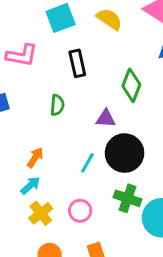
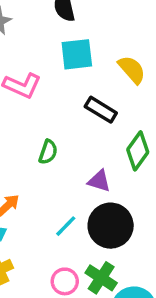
black rectangle: (77, 63) -> (101, 110), moved, turned -60
pink circle: (80, 211) -> (65, 281), moved

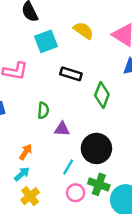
yellow semicircle: (132, 70) -> (83, 30), moved
purple triangle: (99, 181) -> (62, 129), moved
cyan line: (66, 226) -> (68, 167), moved

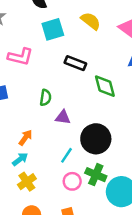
green diamond: (102, 95) -> (105, 86), turned -40

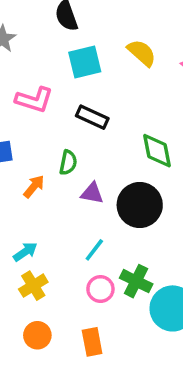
black rectangle: (75, 63) -> (92, 117), moved
orange arrow: (25, 138) -> (34, 186), moved
black circle: (96, 139) -> (140, 205), moved

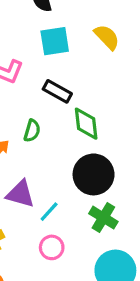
green diamond: (157, 151) -> (86, 124), moved
purple triangle: (92, 193) -> (20, 194), moved, size x1.4
green cross: (136, 281) -> (103, 218), moved

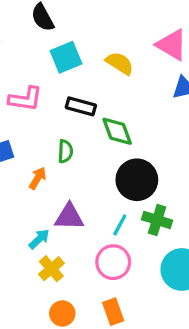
yellow semicircle: (107, 37) -> (120, 63), moved
cyan line: (49, 212) -> (120, 225), moved
pink circle: (52, 247) -> (113, 262), size x1.4

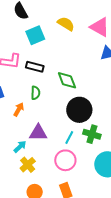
yellow semicircle: (120, 63) -> (66, 24), moved
black rectangle: (81, 106) -> (35, 67), moved

